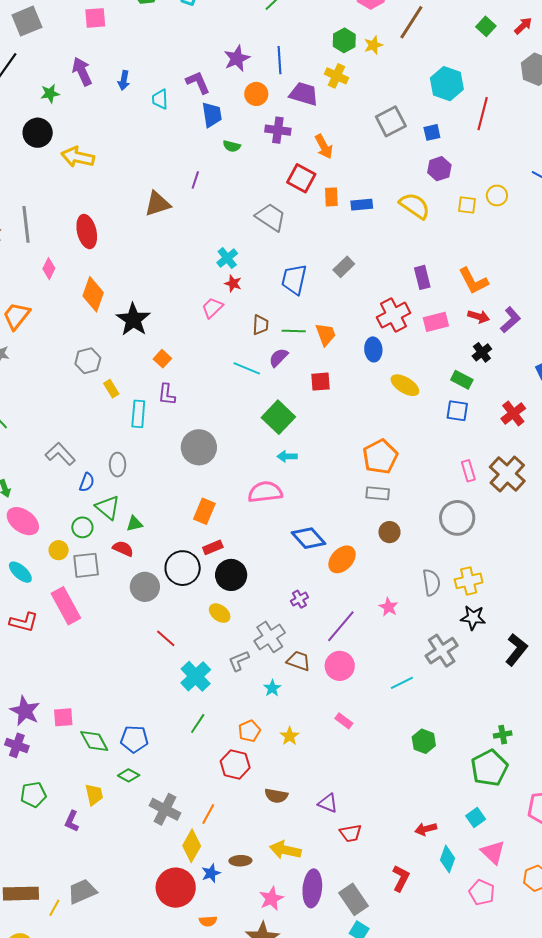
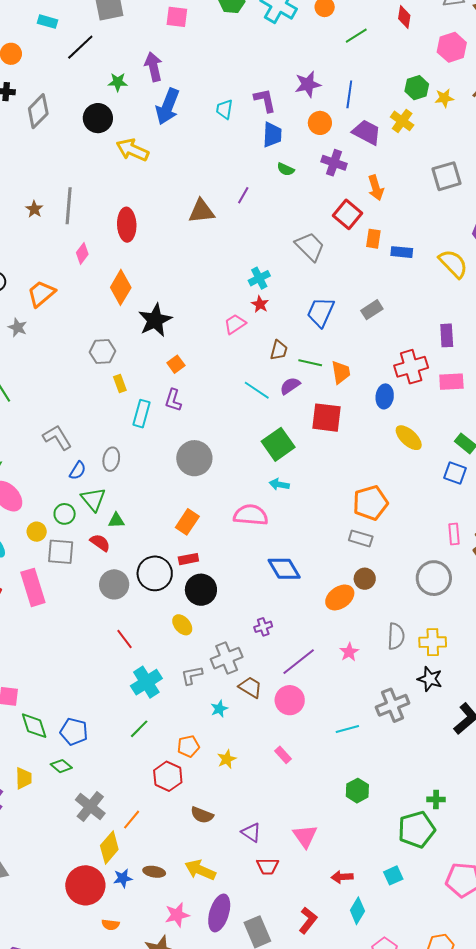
blue arrow: (124, 80) -> (168, 106), moved, size x1.8
red square: (320, 382) -> (327, 418), size x1.5
orange ellipse: (342, 559) -> (340, 597), moved
pink triangle: (493, 852) -> (305, 836), moved

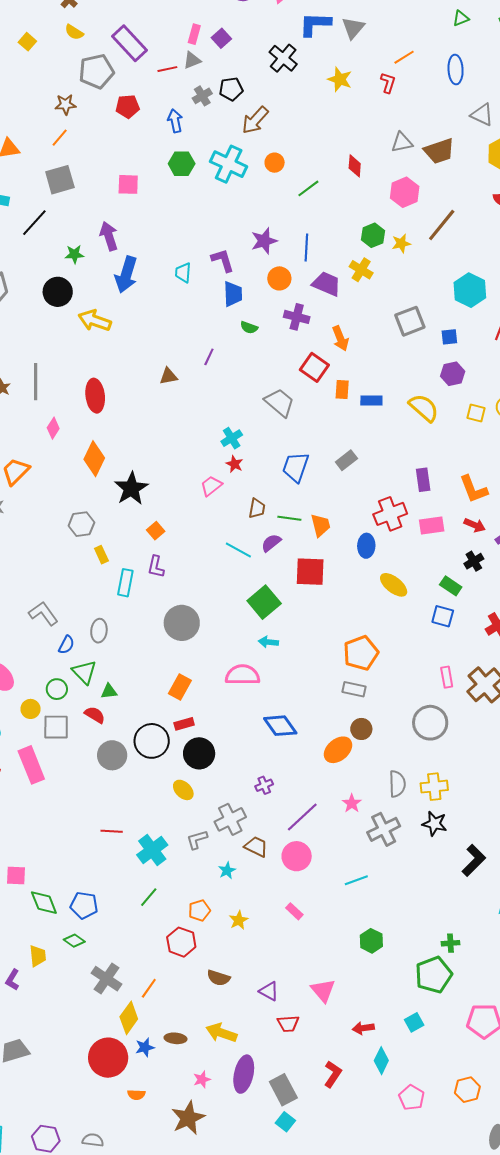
brown triangle: (201, 211) -> (169, 376), size x0.7
red line: (124, 639) -> (112, 831), moved, turned -45
gray cross: (393, 705) -> (384, 829), moved
pink star: (177, 915) -> (202, 1079), size x0.7

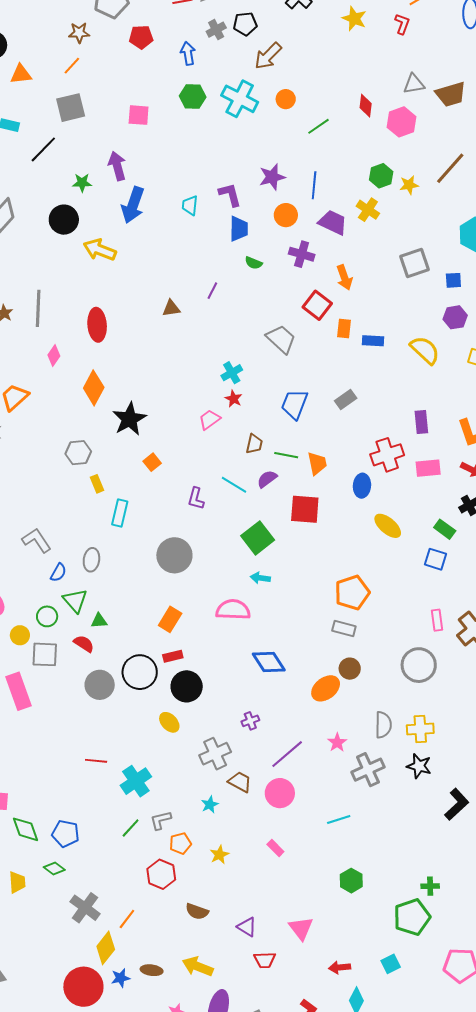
pink hexagon: (405, 192) -> (402, 122), moved
purple L-shape: (156, 567) -> (196, 498), moved
gray L-shape: (197, 840) -> (161, 820), moved

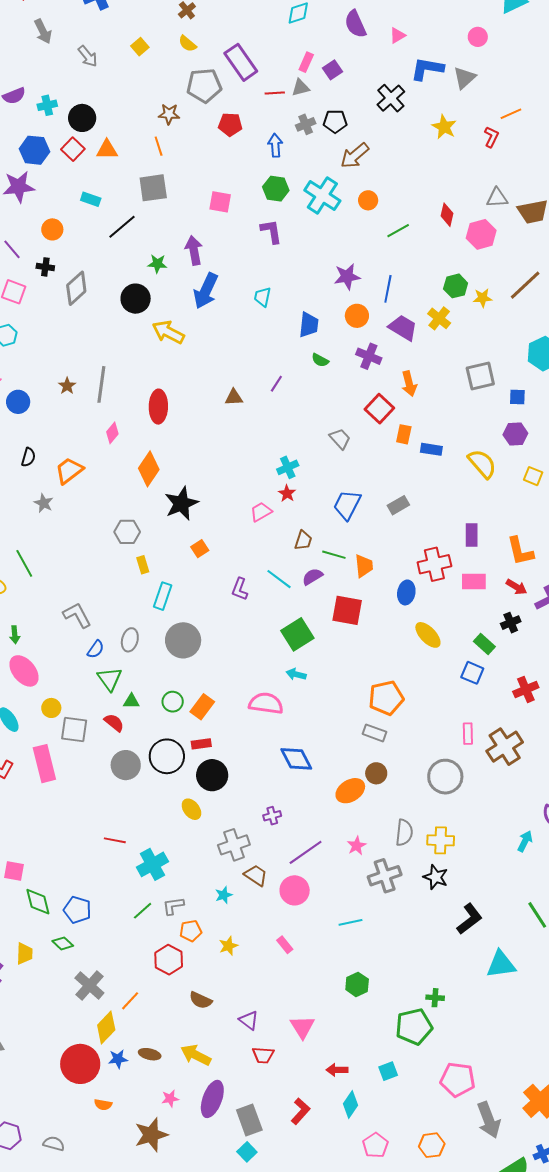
orange line: (72, 66) -> (159, 146), turned -66
purple L-shape: (230, 195) -> (271, 231), moved
gray trapezoid: (281, 339) -> (340, 439), size x0.7
gray circle: (174, 555) -> (183, 640), moved
green circle: (47, 616) -> (173, 702), moved

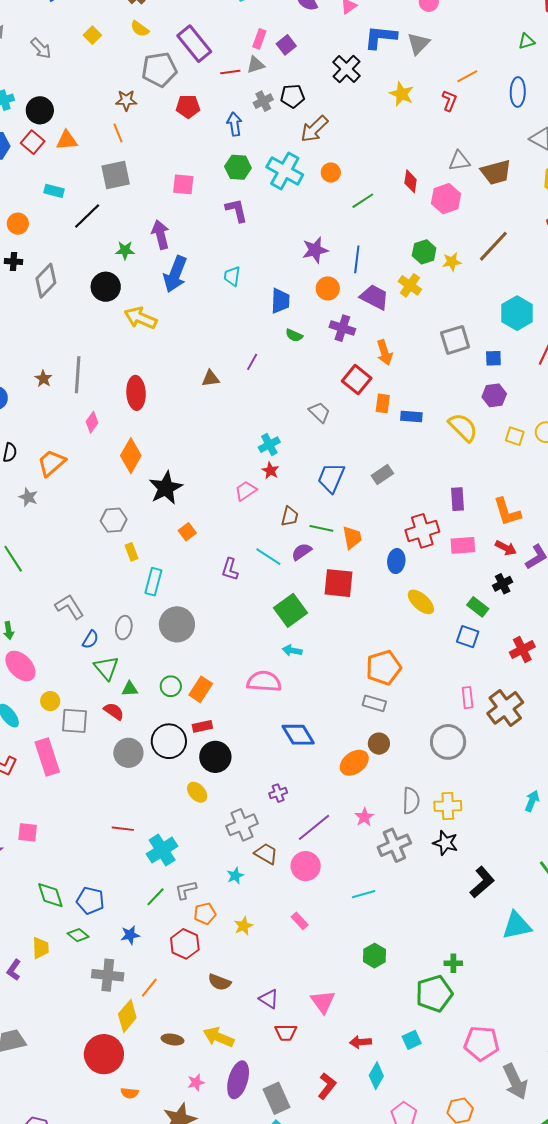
pink square: (14, 871) -> (28, 832), moved
gray cross: (89, 985) -> (108, 975), turned -32
blue star: (118, 1059) -> (130, 935), moved

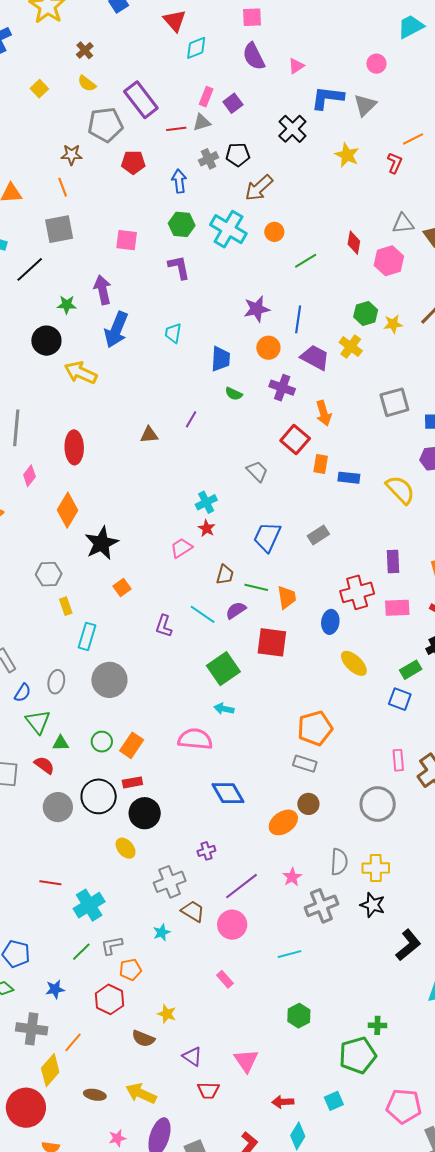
green rectangle: (478, 607) -> (411, 670), turned -70
yellow star: (243, 926) -> (167, 1014), moved, turned -30

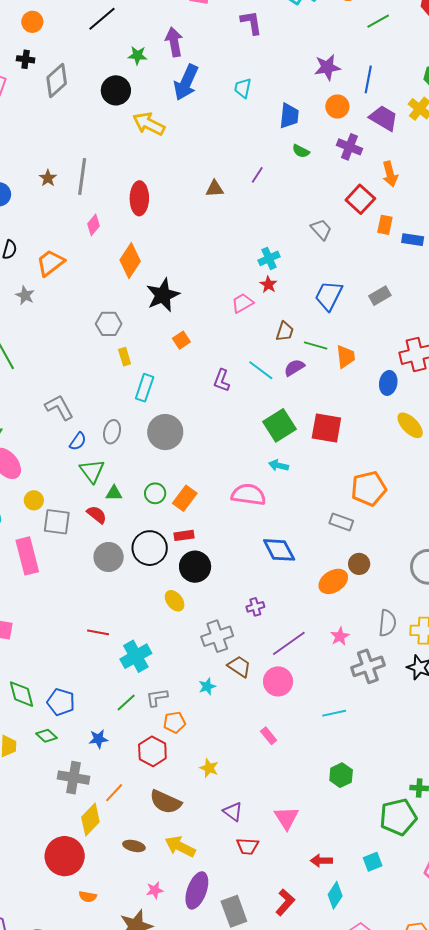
red square: (272, 642) -> (326, 428), moved
gray rectangle: (305, 764) -> (341, 522), moved
brown semicircle: (143, 1039) -> (166, 802), moved, size x1.4

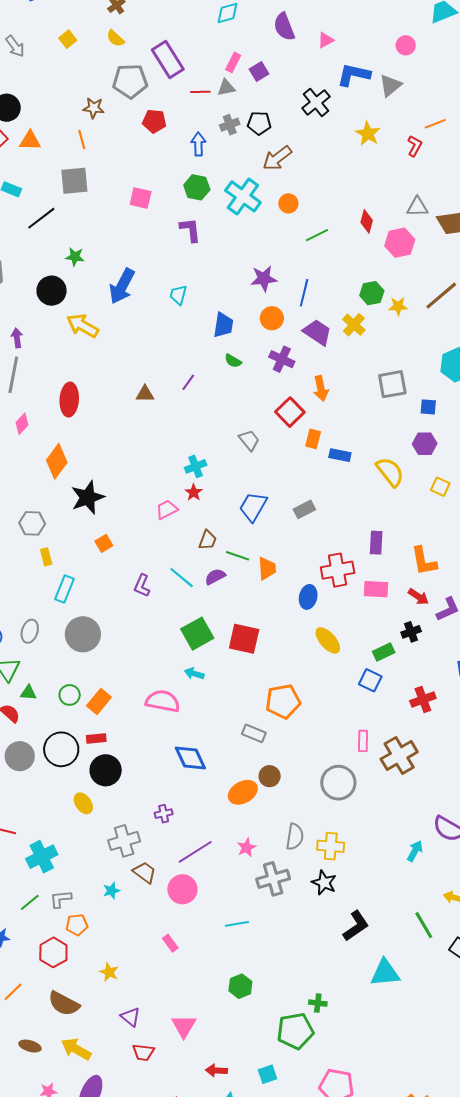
purple arrow: (174, 42) -> (17, 338), moved, size x0.7

